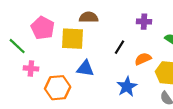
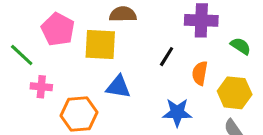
purple cross: (144, 22) -> (201, 20), size x1.5
orange semicircle: (143, 59) -> (200, 73), turned -56
blue star: (127, 87) -> (177, 112), turned 30

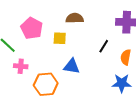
yellow square: (100, 44) -> (60, 38), size x0.6
blue star: (177, 112) -> (122, 83), moved

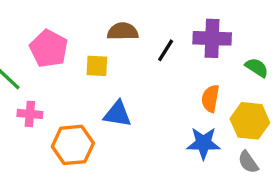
black line: (104, 46) -> (166, 50), moved

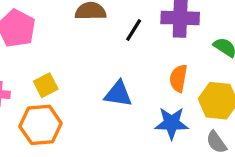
yellow square: (97, 66) -> (46, 85), moved, turned -30
blue triangle: (118, 114) -> (118, 94), moved

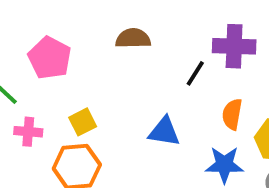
black line: (134, 30) -> (195, 73), moved

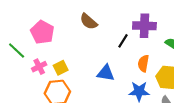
brown semicircle: (133, 38) -> (89, 21), turned -138
pink cross: (28, 132) -> (39, 67), moved, turned -32

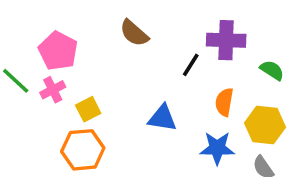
pink cross: (39, 67) -> (53, 90), moved

